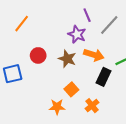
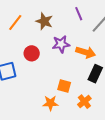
purple star: (77, 34) -> (61, 44), moved, turned -30
brown star: (67, 59) -> (44, 21), moved
orange square: (71, 89) -> (64, 86), turned -32

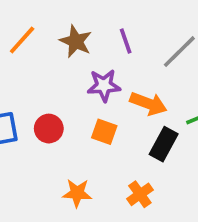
purple line: (79, 14) -> (126, 41), moved
red circle: (32, 53) -> (49, 129), moved
orange square: (64, 86) -> (104, 132), moved

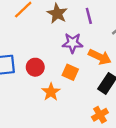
orange star: (77, 193) -> (51, 92), moved, turned 30
orange cross: (140, 194) -> (100, 115), moved

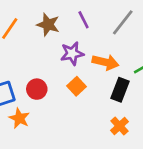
orange square: (70, 72) -> (77, 86), turned 35
orange star: (51, 92) -> (19, 118), moved

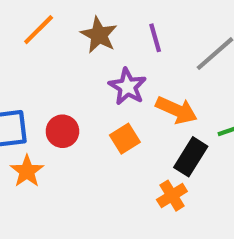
purple star: (72, 53) -> (128, 87), turned 30
orange cross: (120, 126) -> (172, 196), moved

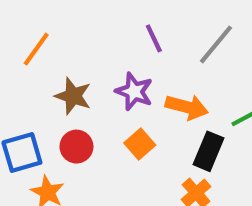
brown star: (99, 35) -> (73, 96), moved

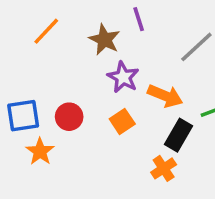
purple line: (154, 38) -> (139, 19), moved
brown star: (73, 96) -> (105, 40), moved

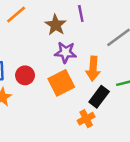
purple star: (123, 77) -> (65, 52), turned -30
orange arrow: (165, 96) -> (93, 69), turned 65
orange square: (122, 121) -> (61, 83), size x1.5

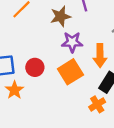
brown star: (56, 25) -> (60, 16), turned 30

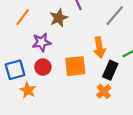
purple star: (72, 42) -> (42, 42), moved
orange square: (70, 72) -> (75, 66), turned 35

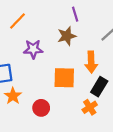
brown star: (59, 18) -> (67, 36), moved
red circle: (43, 67) -> (41, 108), moved

